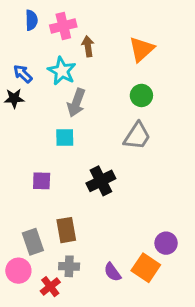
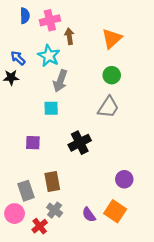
purple circle: (166, 243) -> (124, 179), moved
gray cross: (69, 266) -> (55, 210), turned 35

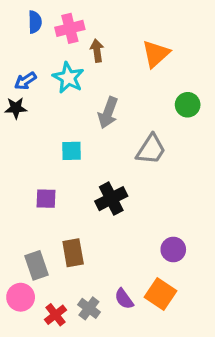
blue arrow: (18, 58) -> (25, 81), turned -77
green circle: (112, 75) -> (188, 105), moved
gray arrow: (60, 81) -> (108, 113), moved
gray cross: (55, 210) -> (89, 308), moved

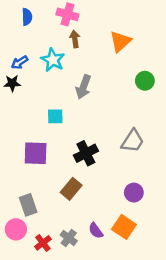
pink cross: (70, 28) -> (67, 14), moved, turned 30
gray trapezoid: (151, 149) -> (133, 141), moved
purple square: (46, 199) -> (36, 153), size x1.5
brown rectangle: (73, 253) -> (71, 189), moved, turned 50

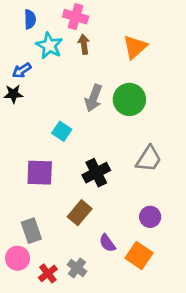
cyan star: (53, 60) -> (49, 46), moved
green circle: (145, 81) -> (129, 99), moved, size x1.5
cyan square: (55, 116) -> (62, 131), turned 35
purple semicircle: (96, 231) -> (107, 243), moved

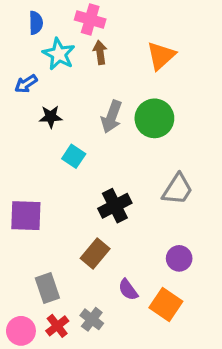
black star: (13, 94) -> (51, 117), moved
purple square: (40, 173) -> (26, 216), moved
gray rectangle: (31, 231) -> (47, 288), moved
pink circle: (18, 258) -> (21, 331), moved

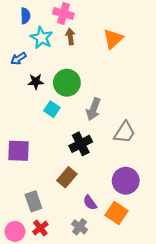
gray arrow: (112, 117) -> (93, 109), moved
green circle: (154, 118) -> (67, 83), moved
purple circle: (179, 258) -> (126, 181), size x1.5
gray cross: (92, 319) -> (80, 227), moved

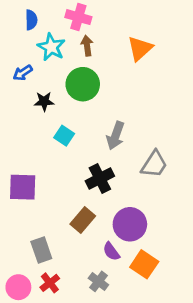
green circle: (67, 83) -> (83, 84), moved
purple circle: (126, 181) -> (130, 224), moved

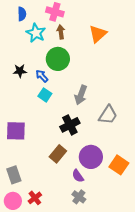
blue arrow: (23, 73) -> (42, 76), moved, turned 80
black star: (44, 101) -> (20, 71), moved
gray rectangle: (41, 250) -> (14, 175), moved
orange square: (144, 264) -> (119, 165), moved
gray cross: (98, 281) -> (79, 197), moved

